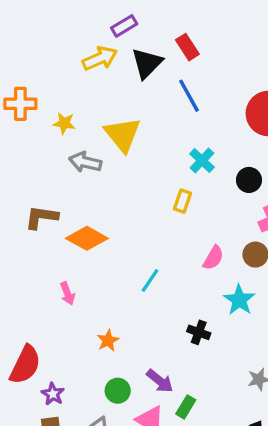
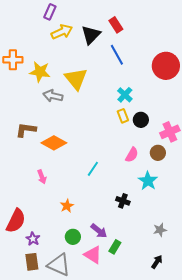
purple rectangle: (124, 26) -> (50, 12), moved, turned -35
yellow star: (64, 123) -> (40, 72), size x1.5
black circle: (249, 180) -> (141, 120), moved
yellow rectangle: (183, 201) -> (123, 116), moved, turned -40

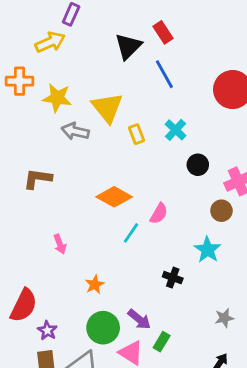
yellow arrow: (62, 32) -> (50, 42), moved
yellow rectangle: (123, 116) -> (137, 134), moved
orange diamond: (54, 143) -> (114, 197), moved
pink semicircle: (132, 155) -> (159, 213), moved
green circle: (73, 237) -> (103, 328), size x1.5

